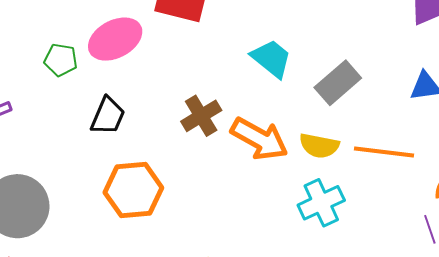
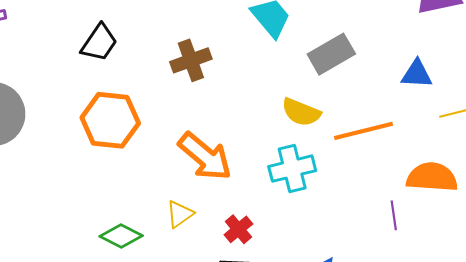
orange arrow: (259, 139) -> (205, 156), moved
orange line: (384, 152) -> (363, 131), turned -32

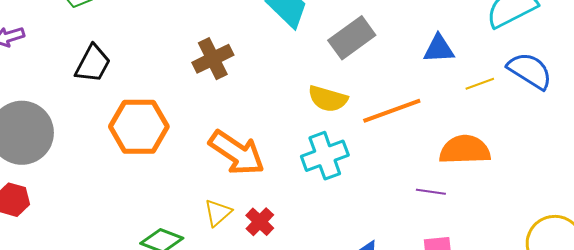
black trapezoid: (99, 43) -> (93, 64), moved
purple line: (394, 215) -> (431, 192), turned -68
red cross: (238, 229) -> (260, 222), moved

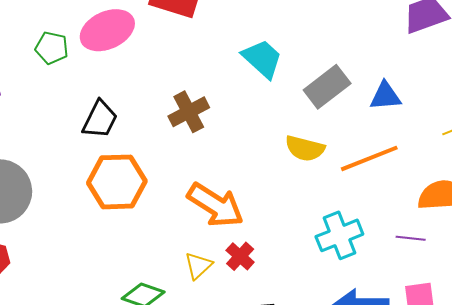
blue triangle: (439, 49) -> (385, 96), moved
black trapezoid: (93, 64) -> (100, 119), moved
cyan cross: (325, 156) -> (339, 235), moved
red cross: (260, 222) -> (240, 256), moved

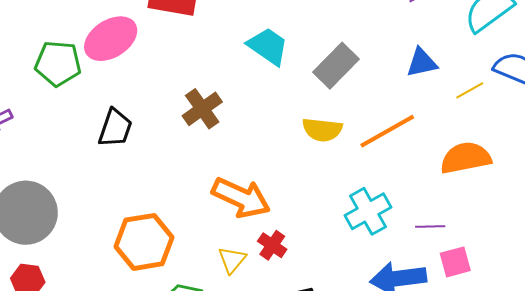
green pentagon: (52, 48) -> (58, 63), size x1.4
blue triangle: (385, 96) -> (422, 63), moved
orange hexagon: (117, 182) -> (144, 242), moved
purple line: (411, 238) -> (430, 226), moved

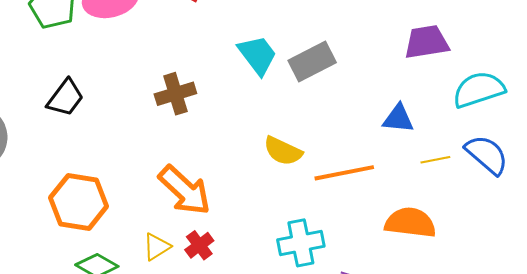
gray rectangle: (336, 66) -> (312, 61), moved
black trapezoid: (115, 128) -> (66, 98), moved

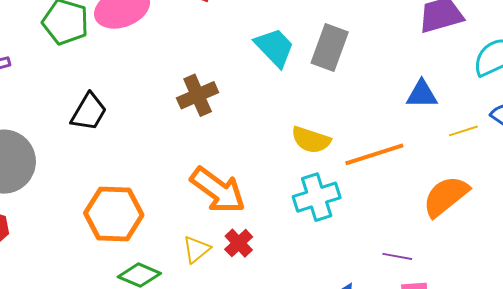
gray rectangle: (312, 61) -> (330, 48), turned -36
orange semicircle: (410, 223) -> (446, 196), turned -39
cyan cross: (301, 243) -> (317, 197), moved

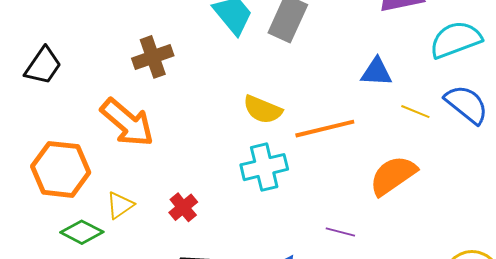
yellow line: (463, 131) -> (415, 112), turned 36
orange arrow: (218, 190) -> (127, 123), moved
yellow triangle: (196, 249) -> (120, 205), moved

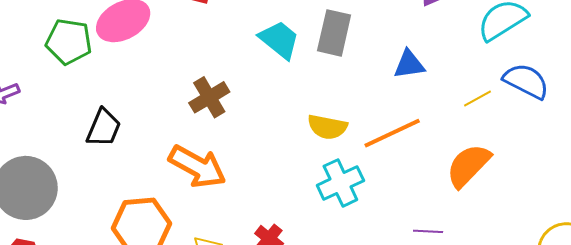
blue triangle: (376, 72) -> (409, 64), moved
yellow line: (415, 112) -> (477, 98), turned -40

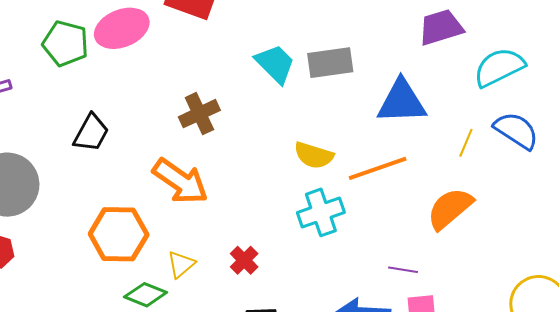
gray rectangle: (334, 33) -> (330, 63), turned 63
blue triangle: (409, 64) -> (402, 102), size x1.6
yellow line: (477, 98) -> (466, 143), turned -44

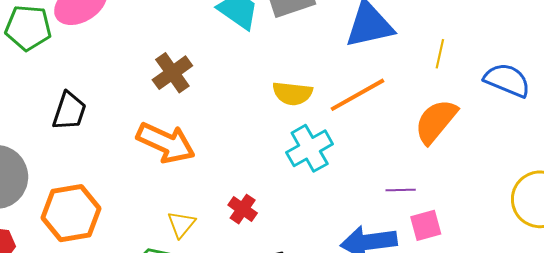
blue semicircle: (516, 131) -> (507, 80), moved
orange hexagon: (119, 234) -> (71, 213), moved

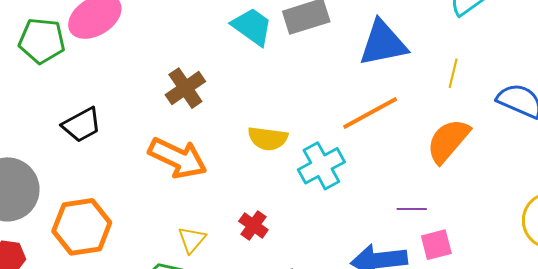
yellow semicircle: (292, 93) -> (268, 138), moved
black trapezoid: (69, 111) -> (82, 125), turned 42

